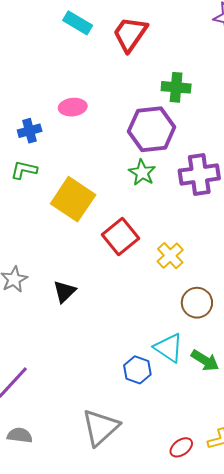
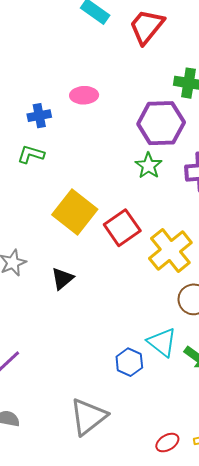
yellow square: (73, 199) -> (75, 212), moved
yellow cross: (170, 256) -> (170, 251), size x1.6

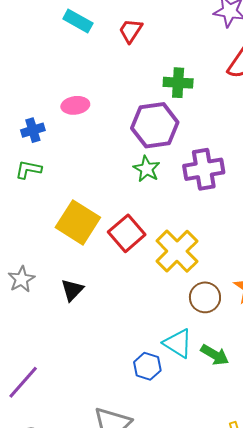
red trapezoid: (147, 26) -> (131, 31), size x0.7

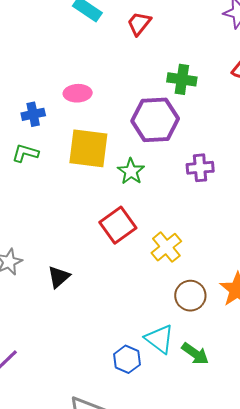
green star: (147, 169) -> (131, 171), moved
purple cross: (204, 169) -> (200, 168), size x0.7
yellow square: (78, 222) -> (88, 148), moved, turned -30
yellow cross: (177, 251) -> (166, 247), size x0.7

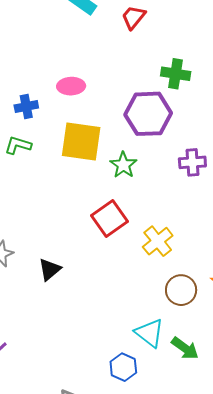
blue hexagon: (127, 359) -> (123, 367), moved

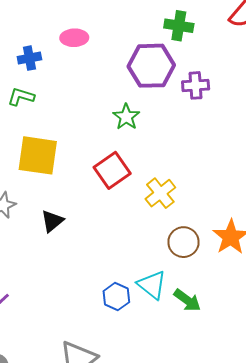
yellow square: (81, 141) -> (38, 155), moved
purple cross: (192, 162) -> (196, 85), moved
blue hexagon: (123, 367) -> (116, 297), moved

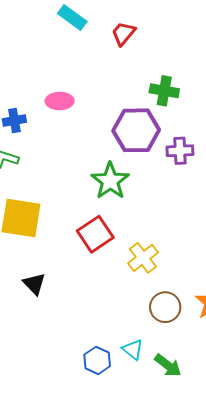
green star: (126, 117) -> (110, 181), size x1.4
black triangle: (52, 221) -> (34, 284), turned -35
cyan triangle: (152, 285) -> (133, 349), size x0.7

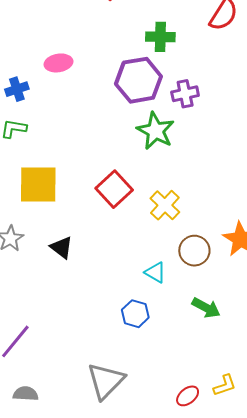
green star: (110, 181) -> (156, 131), moved
cyan triangle: (133, 349) -> (155, 272), moved

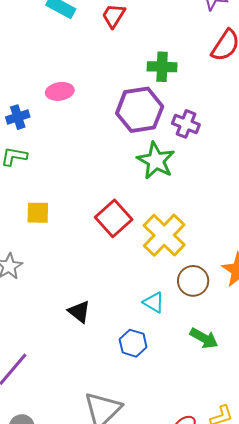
purple cross: (185, 94) -> (186, 124), turned 32
yellow square: (38, 185) -> (38, 213), size x0.6
yellow cross: (165, 205) -> (164, 235), size x1.4
black triangle: (62, 248) -> (79, 312), moved

